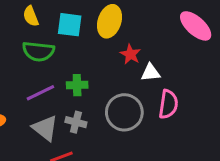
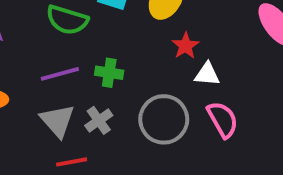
pink semicircle: (168, 104) -> (223, 119), turned -48
gray cross: (76, 122) -> (99, 120), turned 30

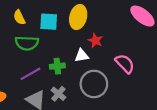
white triangle: (207, 74) -> (82, 55), moved
pink semicircle: (223, 119) -> (125, 64), moved

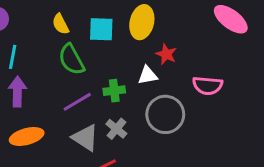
green semicircle: (27, 43) -> (72, 60), turned 60
pink semicircle: (125, 64) -> (208, 86), turned 140

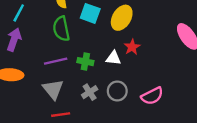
pink semicircle: (208, 86) -> (152, 96), moved, turned -50
gray circle: (165, 114) -> (117, 91), size x0.7
gray cross: (116, 129) -> (90, 92), moved

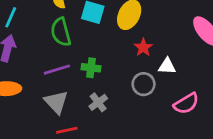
white triangle: (113, 58) -> (167, 66), moved
gray circle: (117, 91) -> (144, 84), moved
pink semicircle: (152, 96) -> (186, 104), moved

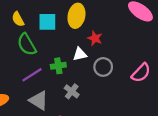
white triangle: (167, 66) -> (80, 54), moved

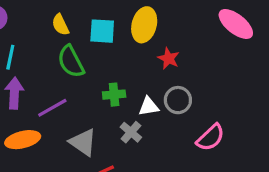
white triangle: (80, 54) -> (149, 107), moved
pink semicircle: (141, 73) -> (211, 138), moved
purple line: (32, 75) -> (52, 108), moved

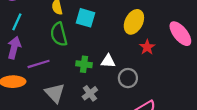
yellow ellipse: (144, 25) -> (134, 22), moved
red star: (169, 58) -> (147, 47), moved
white triangle: (149, 107) -> (108, 61), moved

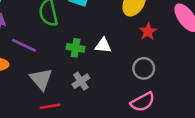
purple line: (39, 64) -> (24, 45), turned 40
gray circle: (128, 78) -> (144, 68), moved

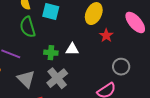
gray circle: (144, 68) -> (121, 67), moved
gray cross: (81, 81) -> (57, 78), size x1.5

